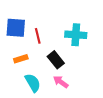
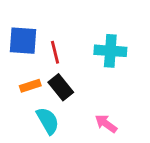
black rectangle: (56, 60) -> (61, 87), moved
pink arrow: (61, 82) -> (106, 124), moved

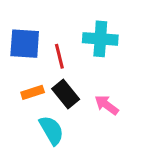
cyan cross: (110, 51) -> (100, 39), moved
pink arrow: (106, 124) -> (107, 105), moved

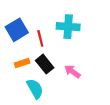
blue square: (25, 44) -> (17, 30), turned -35

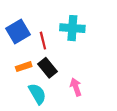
pink arrow: (72, 72) -> (76, 87), moved, turned 35

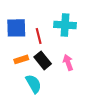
blue square: (18, 31) -> (16, 28), turned 30
pink arrow: (76, 87) -> (68, 62), moved

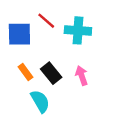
red line: (39, 36) -> (46, 21), moved, turned -35
orange rectangle: (21, 59) -> (26, 72), turned 72

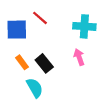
cyan cross: (78, 30) -> (84, 26), moved
pink arrow: (82, 76) -> (79, 57), moved

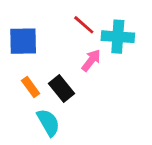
red line: (40, 18) -> (84, 25), moved
pink arrow: (79, 57) -> (91, 60), moved, turned 56

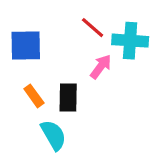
black rectangle: (62, 88) -> (68, 98), turned 40

